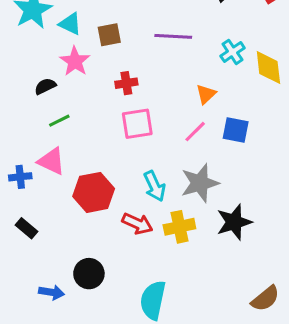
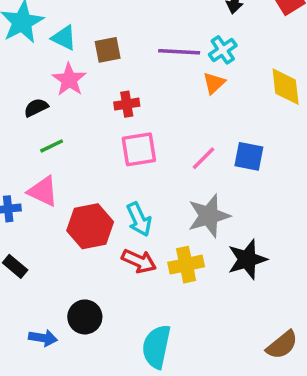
cyan cross: (233, 52) -> (223, 50), moved
orange triangle: (206, 94) -> (214, 83), moved
cyan arrow: (154, 186) -> (139, 219), moved

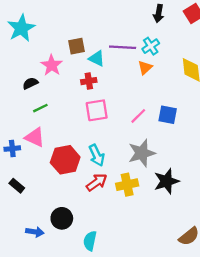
cyan triangle: (64, 38) -> (97, 59), moved
red arrow: (139, 261) -> (97, 182), turned -60
cyan semicircle: (156, 347) -> (90, 241), moved, size x0.7

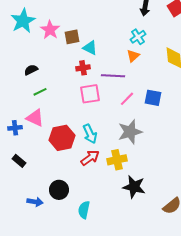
purple line: (123, 47) -> (113, 76), moved
pink star: (52, 65) -> (50, 30), moved
black star: (166, 181) -> (134, 187), moved, turned 30

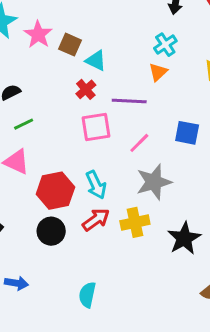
brown square: (72, 37) -> (70, 45), turned 35
red cross: (83, 68) -> (86, 89), turned -32
pink line: (127, 99) -> (139, 143), moved
black star: (134, 187) -> (184, 238), moved, turned 30
black circle: (59, 190) -> (51, 231), moved

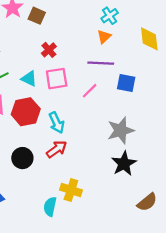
cyan triangle: (96, 60) -> (29, 79), moved
purple line: (129, 101) -> (101, 63), moved
gray star: (154, 182) -> (121, 130), moved
red hexagon: (55, 191) -> (26, 112), moved
yellow cross: (135, 222) -> (71, 190), moved, turned 30

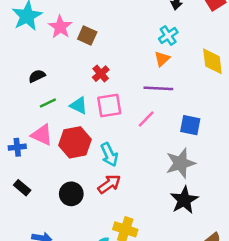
blue square: (126, 83) -> (190, 125), moved

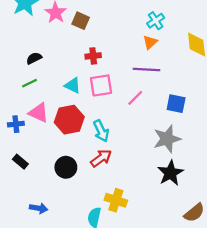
red cross: (101, 74) -> (93, 56), turned 35
green line: (48, 103) -> (29, 83), moved

